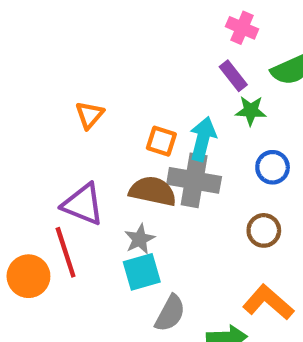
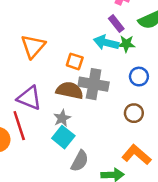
orange triangle: (89, 115) -> (33, 46), size x1.5
cyan arrow: (203, 139) -> (106, 43), moved, turned -90
cyan square: (142, 272) -> (63, 137), turned -35

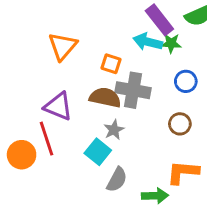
purple rectangle: (116, 24) -> (159, 20), size x1.5
gray star: (62, 118) -> (114, 130), moved
orange L-shape: (136, 155) -> (183, 172), turned -36

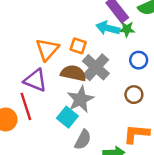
orange triangle: (63, 46) -> (47, 49), moved
gray cross: (133, 90) -> (96, 67), turned 32
gray star: (114, 130) -> (80, 99), size x1.6

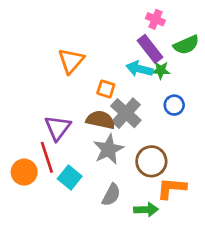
orange triangle: (47, 49) -> (71, 61), moved
purple triangle: (35, 80) -> (58, 128), turned 45
brown circle: (134, 95) -> (151, 161), moved, size x1.5
cyan square: (67, 117) -> (70, 177), moved

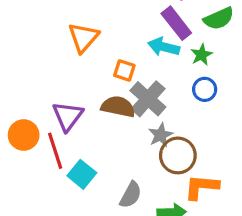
green star: (161, 70) -> (201, 55), moved, turned -30
gray star: (109, 149) -> (161, 135), moved, size x0.7
orange circle: (24, 172) -> (24, 135), moved

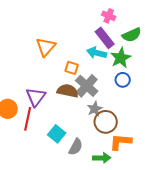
green star: (201, 55) -> (121, 58), size x1.5
red line: (55, 151) -> (28, 119), turned 30
cyan square: (82, 174) -> (57, 134), moved

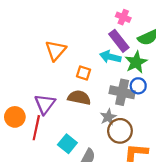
gray cross: (87, 86) -> (122, 92), moved, turned -30

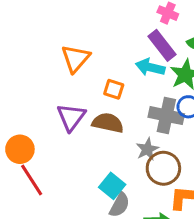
purple triangle: (45, 104) -> (71, 117), moved
red line: (36, 128) -> (32, 180), moved, turned -45
cyan square: (67, 144) -> (112, 186), moved

